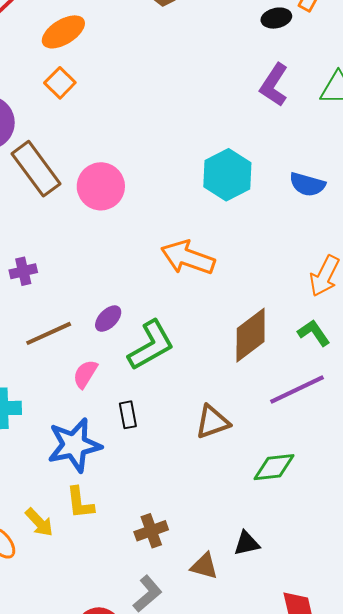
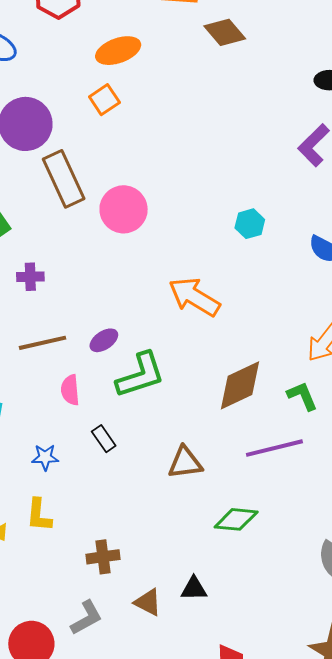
cyan hexagon: (227, 175) -> (250, 224), size x0.6
pink semicircle: (85, 374) -> (70, 390), turned -48
black rectangle: (128, 415) -> (104, 439), turned -36
blue star: (74, 445) -> (45, 457), size x0.5

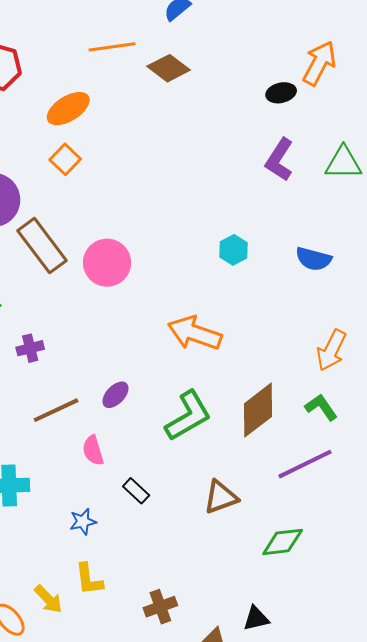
green L-shape: (140, 375) -> (188, 416), moved

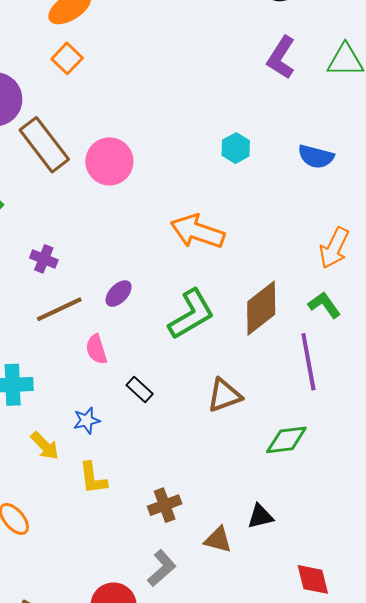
purple cross: (30, 348) -> (44, 259), moved, turned 36
purple line: (305, 464) -> (308, 362), turned -74
yellow arrow: (48, 599) -> (45, 446), moved

